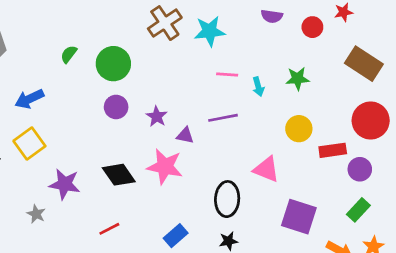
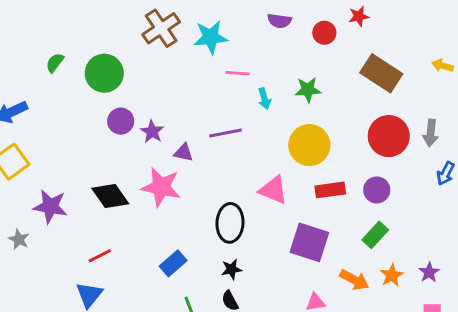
pink line: (227, 74) -> (237, 73), moved
purple circle: (116, 107) -> (121, 121), moved
yellow circle: (299, 129) -> (309, 145), size x1.4
red rectangle: (333, 150) -> (330, 190), moved

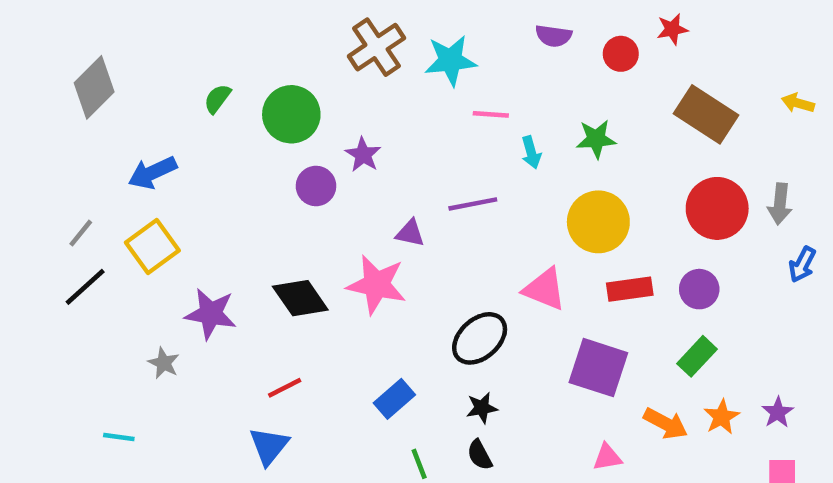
purple star: (152, 132) -> (363, 155), moved
black ellipse: (230, 223) -> (480, 338), turned 45

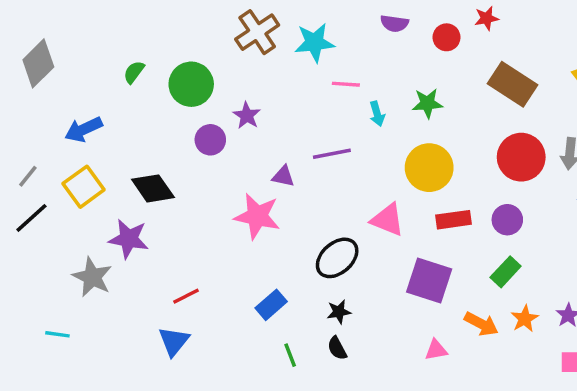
black diamond: (300, 298) -> (153, 188), moved
gray star: (164, 363) -> (92, 277), size x1.6

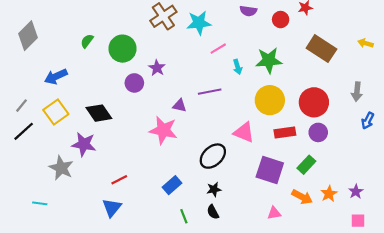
pink line: (346, 84) -> (218, 49), turned -35
green star: (427, 103) -> (269, 60), size x1.4
red circle: (521, 157) -> (314, 102), moved
green rectangle: (506, 272) -> (306, 165), moved

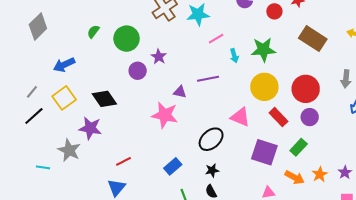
red rectangle: (285, 132) -> (278, 117), turned 54
cyan line: (40, 203) -> (43, 167), moved

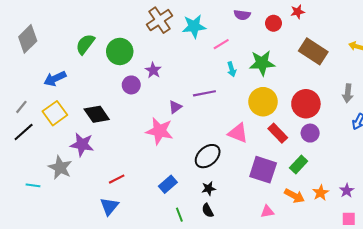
green semicircle: (93, 32) -> (85, 44), size x1.5
pink line: (216, 39) -> (221, 44), moved
purple triangle: (180, 92) -> (175, 107), turned -48

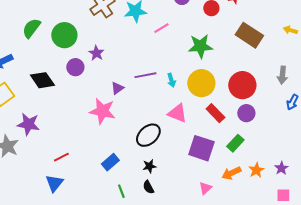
cyan arrow: (232, 69) -> (171, 80), moved
black diamond: (97, 114) -> (42, 80), moved
orange arrow: (294, 196) -> (231, 173), turned 126
pink triangle: (267, 212) -> (205, 188), turned -32

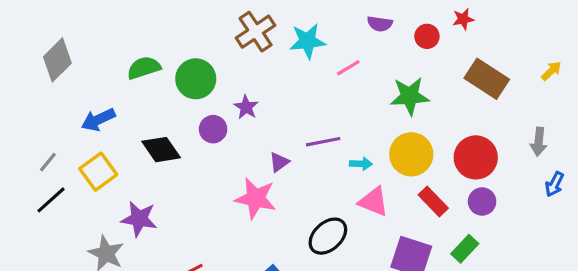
green semicircle: (31, 28) -> (144, 68), turned 35
yellow arrow: (290, 30) -> (551, 71), turned 120
cyan arrow: (171, 80) -> (361, 164), moved, turned -72

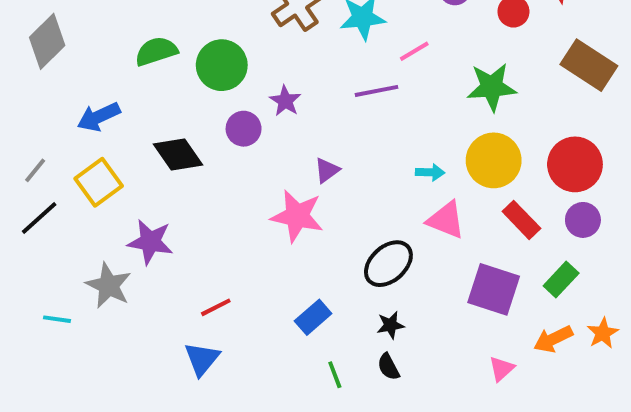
purple line: (323, 142) -> (377, 91), moved

